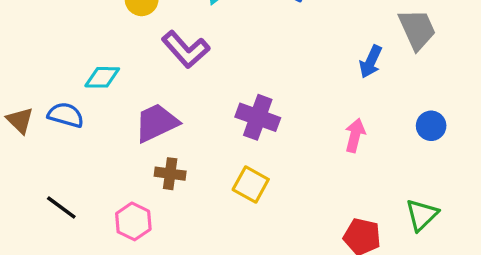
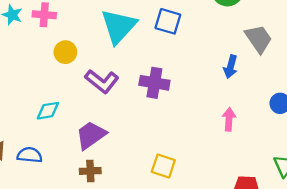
blue semicircle: (66, 115) -> (30, 155), moved
purple cross: (258, 117) -> (154, 83), moved
brown cross: (170, 174) -> (90, 171), moved

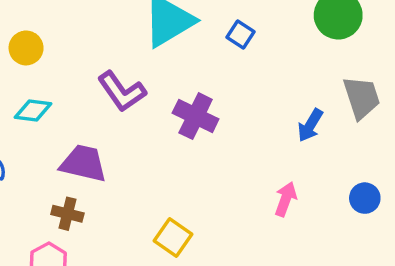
blue square: (168, 21) -> (241, 35), size x0.7
yellow circle: (65, 52) -> (26, 48), moved
purple trapezoid: (91, 135) -> (83, 163), turned 32

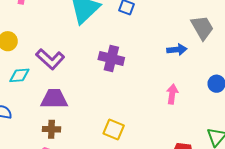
purple L-shape: (122, 91) -> (50, 59), moved
blue arrow: (310, 125) -> (177, 50), turned -114

